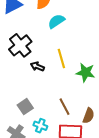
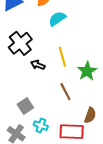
green star: (85, 72) -> (87, 71), turned 30
brown line: (64, 107) -> (65, 92), moved

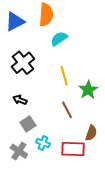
black arrow: (38, 65) -> (20, 100), moved

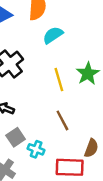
green star: (88, 90) -> (88, 74), moved
cyan cross: (43, 143) -> (36, 149), moved

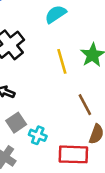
brown line: (62, 120) -> (85, 105), moved

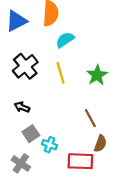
yellow line: (62, 61) -> (61, 73), moved

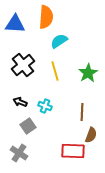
blue triangle: (16, 21) -> (15, 24), turned 30
brown line: (90, 118) -> (82, 112), turned 30
cyan cross: (50, 145) -> (45, 106), moved

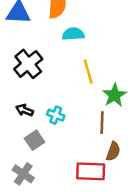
cyan semicircle: (59, 41) -> (73, 34), turned 30
yellow line: (55, 71) -> (88, 71), moved
green star: (88, 73) -> (114, 95), moved

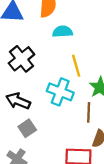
black arrow: (24, 110) -> (18, 101), size x1.5
cyan cross: (56, 115) -> (60, 92), moved, size x1.6

